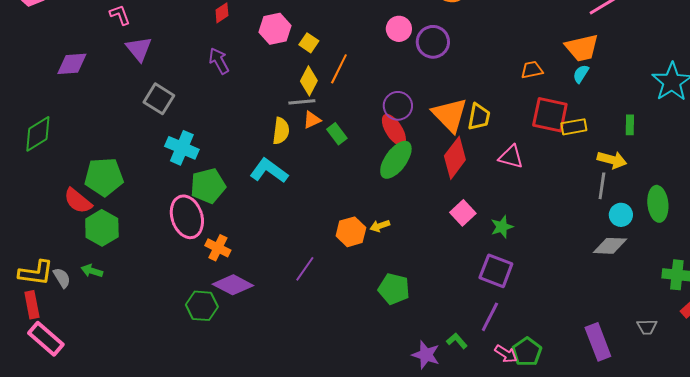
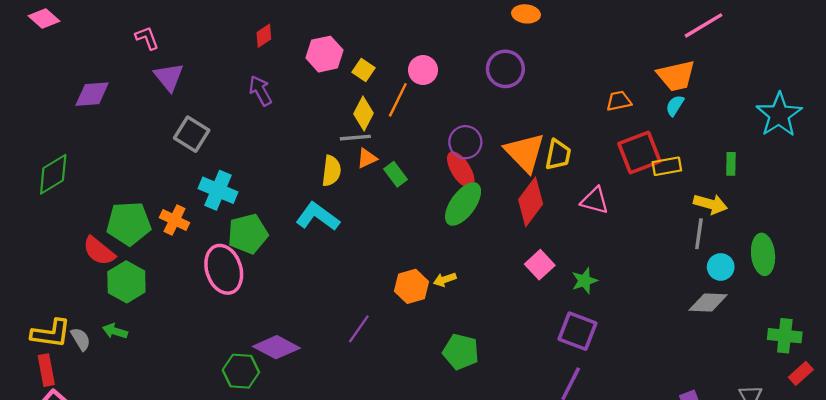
pink circle: (399, 29) -> (423, 70), moved
red square: (550, 115) -> (639, 152), turned -33
orange cross: (218, 248) -> (175, 220), moved

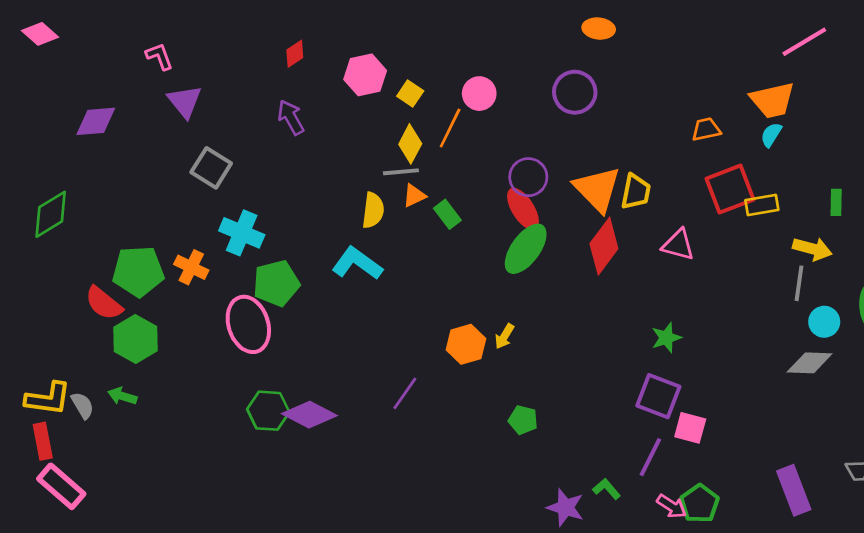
pink square: (540, 265) -> (690, 428), moved, turned -32
yellow arrow: (445, 280) -> (504, 336), turned -40
green pentagon: (461, 352) -> (523, 420), size x0.7
green hexagon: (241, 371) -> (268, 411), moved

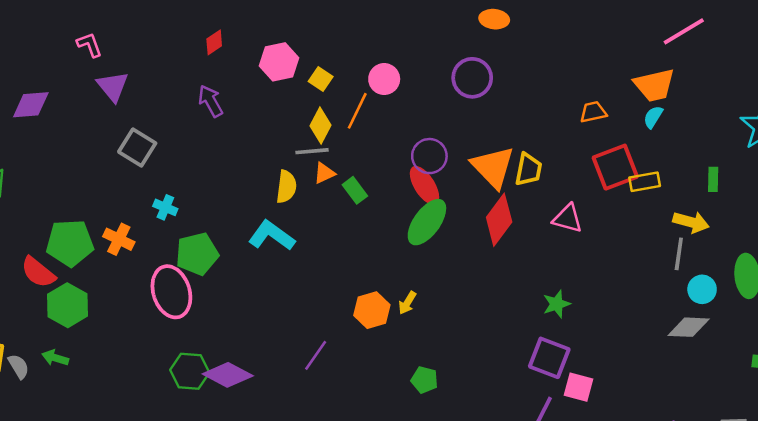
cyan cross: (242, 233) -> (165, 207), size x0.6

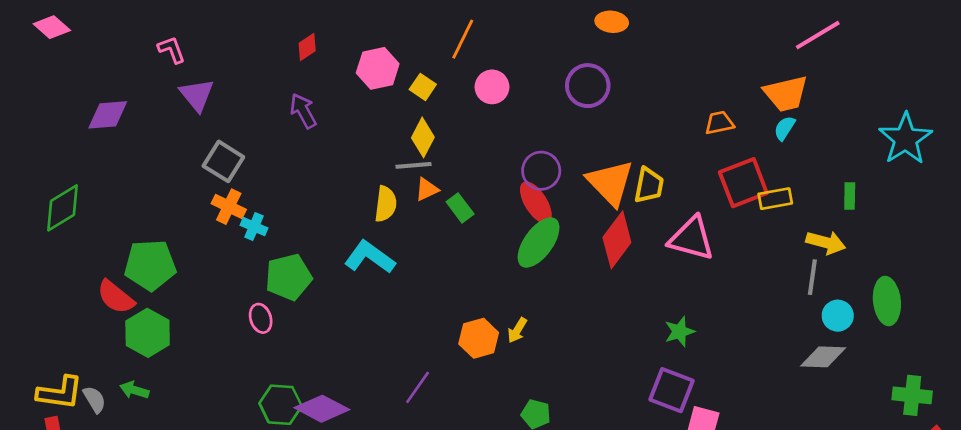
orange line: (357, 111) -> (463, 39), moved
pink triangle: (568, 218) -> (691, 239), size x1.4
orange cross: (119, 239) -> (229, 207), moved
pink ellipse: (171, 292) -> (261, 318), size x0.5

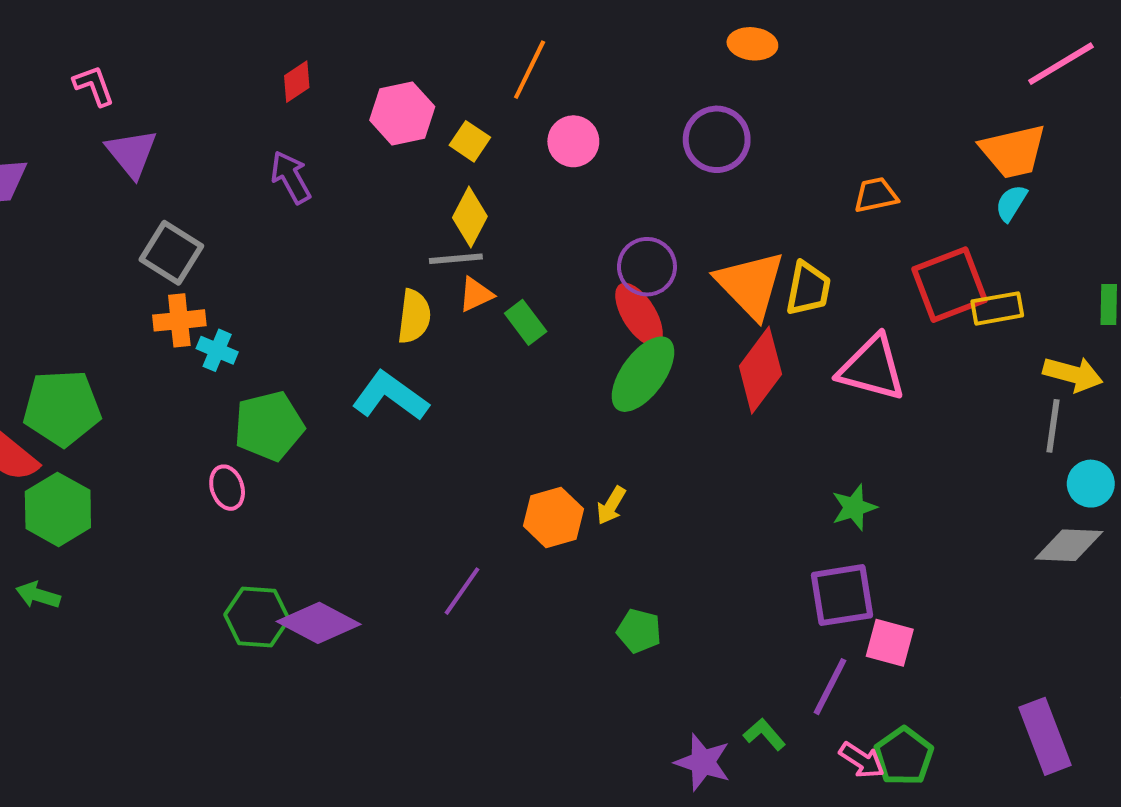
orange trapezoid: (719, 123) -> (876, 195), moved
orange cross: (229, 207) -> (179, 320), turned -32
purple square: (671, 390) -> (842, 595), turned -30

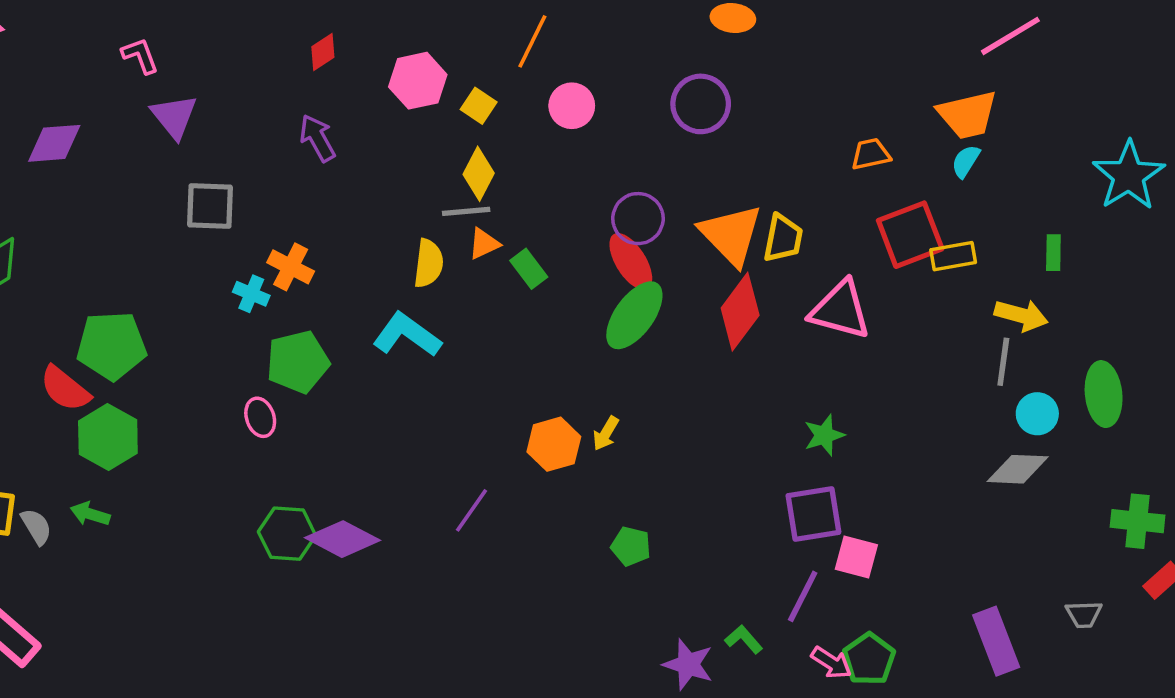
orange trapezoid: (876, 195) -> (871, 154), moved
gray square: (171, 253) -> (210, 206), turned -30
orange cross: (179, 320) -> (291, 267), moved, turned 33

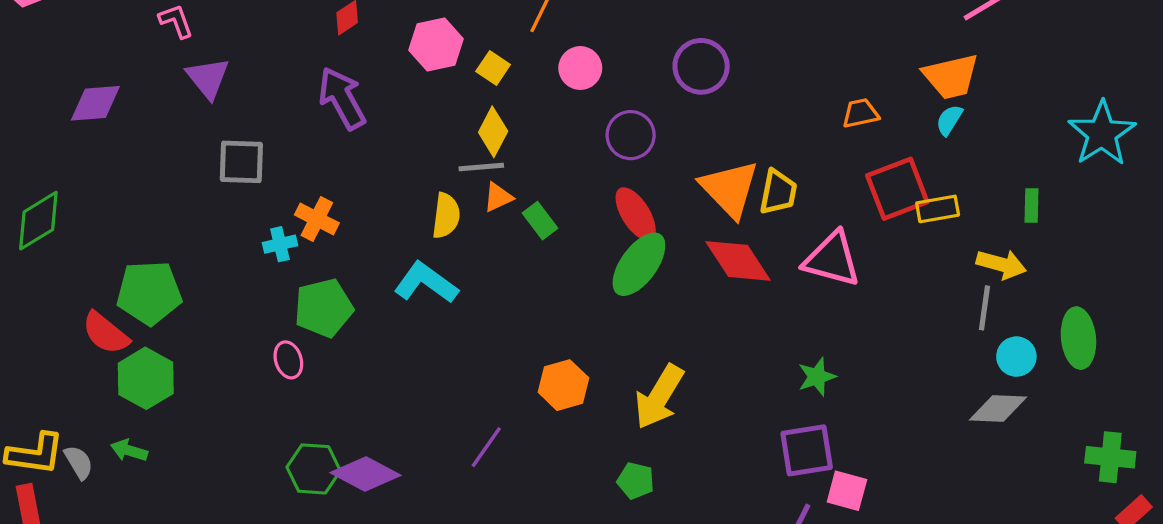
purple arrow: (317, 138) -> (342, 98), size x1.4
purple circle: (638, 219) -> (631, 135), moved
cyan cross: (251, 294) -> (280, 244), turned -36
red diamond: (740, 312) -> (738, 261), turned -70
yellow arrow: (606, 433) -> (659, 397), moved, size x2.0

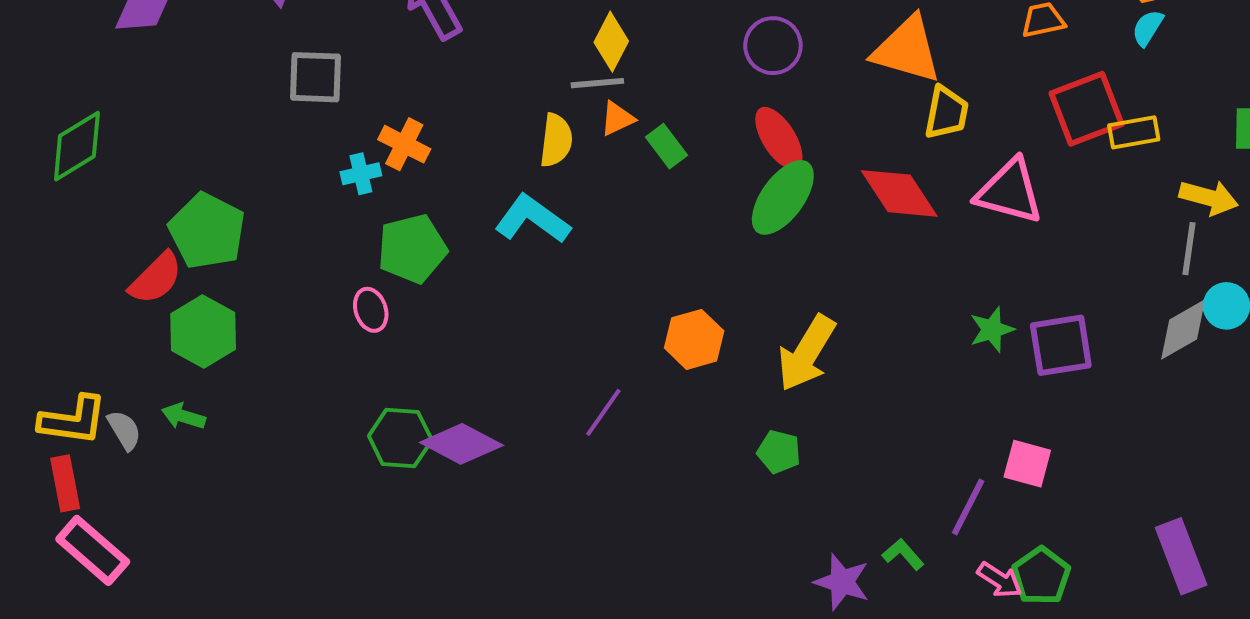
orange triangle: (730, 189) -> (907, 50), moved, turned -30
green pentagon: (149, 293) -> (207, 231), turned 30
red semicircle: (106, 333) -> (156, 278), turned -84
gray diamond: (998, 409) -> (1183, 330), moved, turned -32
purple square: (807, 450) -> (1061, 345), moved

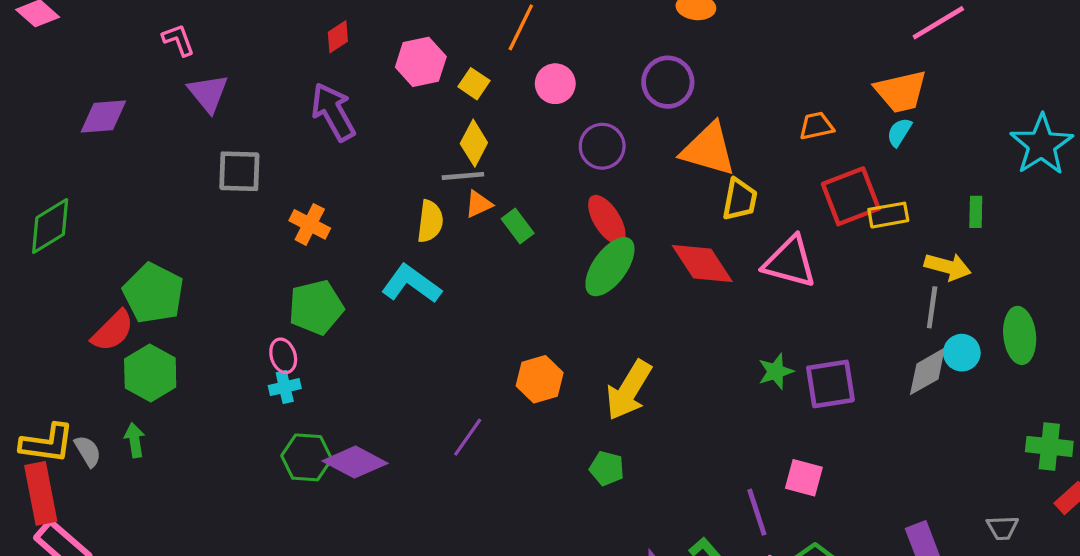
cyan cross: (361, 174) -> (285, 387), moved
green arrow: (183, 416) -> (135, 440), turned 64
red rectangle: (65, 483) -> (41, 493), size x1.4
purple line: (968, 507) -> (757, 512), turned -45

